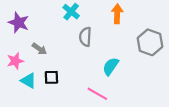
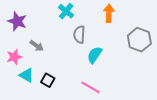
cyan semicircle: (111, 66) -> (95, 55), moved
black square: (51, 77) -> (48, 80), moved, turned 32

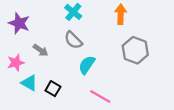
gray semicircle: (79, 35) -> (73, 40), moved, turned -48
gray hexagon: (139, 40) -> (135, 50), moved
cyan semicircle: (95, 55) -> (87, 65), moved

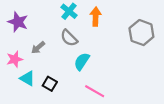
orange arrow: (121, 14) -> (96, 17), moved
gray arrow: (41, 50) -> (38, 48), turned 104
gray hexagon: (135, 50) -> (141, 33), moved

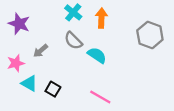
cyan semicircle: (82, 61) -> (97, 55), moved, turned 90

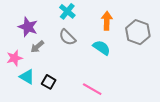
orange arrow: (101, 18) -> (107, 21), moved
purple star: (19, 24) -> (28, 27), moved
cyan semicircle: (97, 55) -> (102, 48), moved

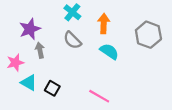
orange arrow: (107, 21) -> (104, 23), moved
purple star: (28, 27) -> (30, 29), turned 30
gray arrow: (37, 47) -> (40, 50), turned 120

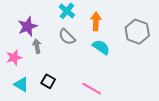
cyan triangle: (29, 83) -> (21, 84), moved

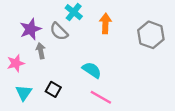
gray semicircle: (67, 37) -> (59, 31), moved
cyan semicircle: (101, 47) -> (92, 70), moved
cyan triangle: (21, 84) -> (24, 93), turned 35

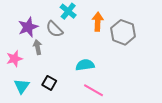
gray hexagon: (151, 35) -> (123, 32), moved
cyan semicircle: (92, 70) -> (85, 65), turned -42

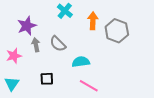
gray semicircle: (54, 29) -> (58, 44), moved
black square: (49, 83) -> (47, 79), turned -32
cyan triangle: (22, 86) -> (12, 84), moved

